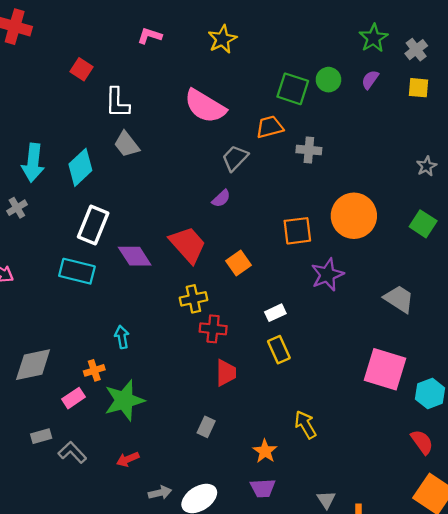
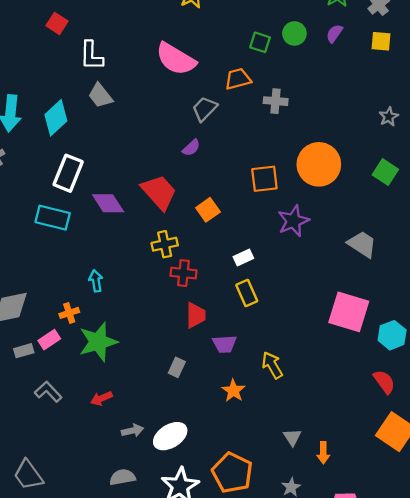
green square: (293, 89) -> (260, 42), size x0.7
gray rectangle: (41, 436) -> (24, 351), moved
purple trapezoid: (263, 488) -> (225, 344), moved

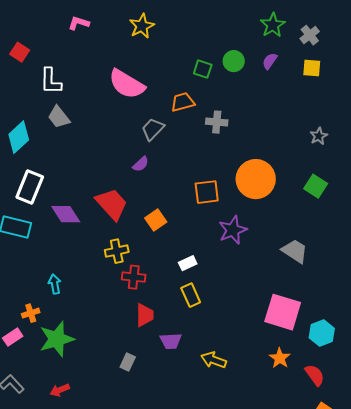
yellow arrow: (272, 365) -> (214, 360), turned -40
orange star: (233, 391) -> (280, 358), moved

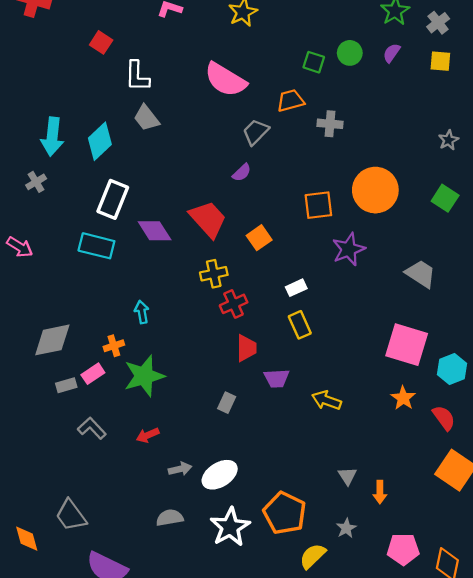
red cross: (134, 277) -> (234, 304), turned -30

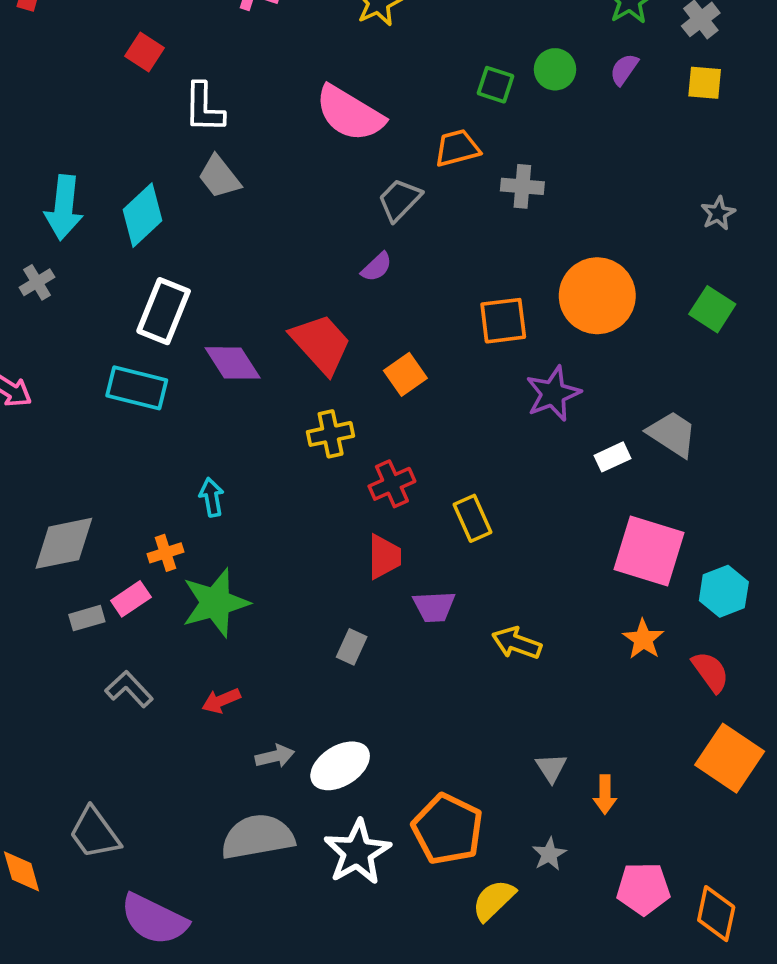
white rectangle: (296, 288) -> (613, 457), moved
red cross: (234, 304) -> (392, 484), moved
gray semicircle: (170, 518) -> (258, 837), size x1.6

